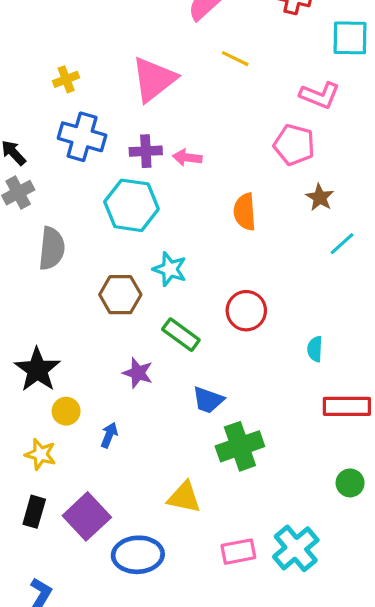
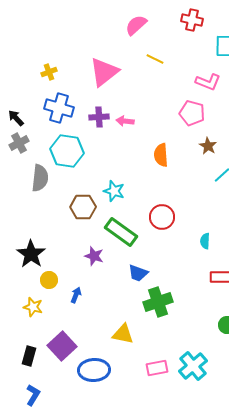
cyan hexagon: (131, 205) -> (67, 151), moved
green rectangle: (181, 335) -> (121, 232), size x1.4
black rectangle: (34, 512) -> (29, 356), moved

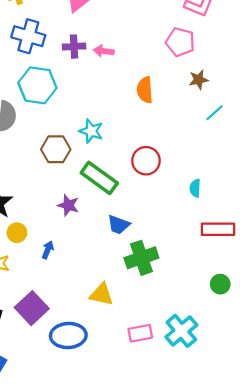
brown star: (208, 146) -> (199, 80), turned 30

